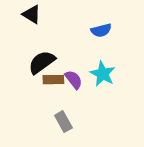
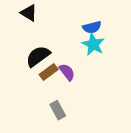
cyan star: (103, 74) -> (93, 44), moved
brown rectangle: (53, 80) -> (49, 72), turned -36

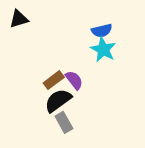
black triangle: (29, 13) -> (19, 19), moved, turned -48
black semicircle: (38, 56) -> (58, 101), moved

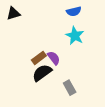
blue semicircle: (102, 31) -> (74, 11), moved
gray rectangle: (64, 122) -> (70, 88), moved

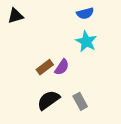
purple semicircle: (54, 58) -> (62, 67), turned 72
black semicircle: (42, 73) -> (48, 100), moved

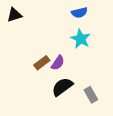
black semicircle: (48, 100) -> (62, 87), moved
gray rectangle: (80, 101) -> (91, 95), moved

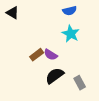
black triangle: (14, 15) -> (13, 13), turned 48
purple semicircle: (58, 63) -> (51, 55), turned 88

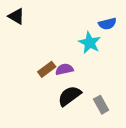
blue semicircle: (70, 11) -> (107, 24), moved
purple semicircle: (51, 55) -> (64, 69), turned 136

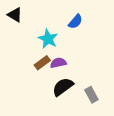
blue semicircle: (107, 24) -> (75, 22), moved, turned -35
cyan star: (90, 43) -> (48, 39), moved

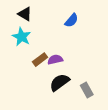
black triangle: (15, 15) -> (25, 14), moved
cyan star: (48, 39) -> (22, 37), moved

